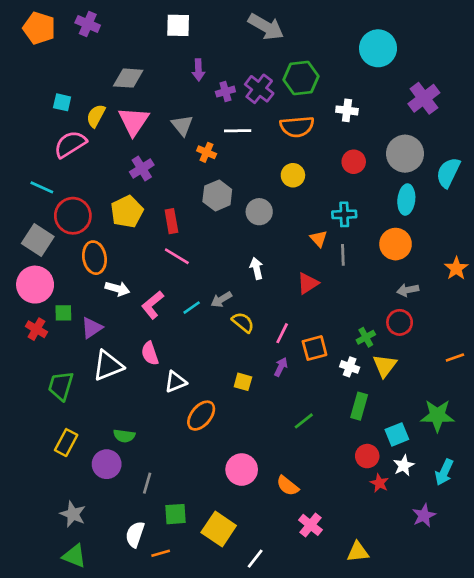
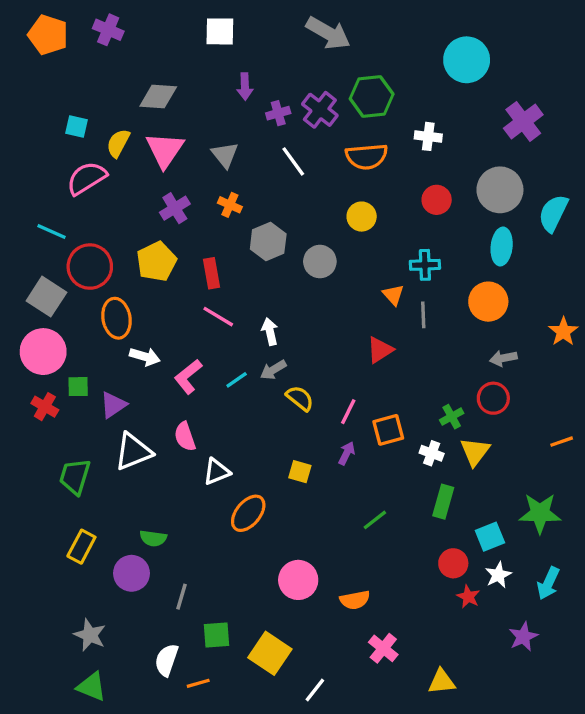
white line: (238, 131) -> (293, 161), turned 55
orange cross: (207, 152) -> (230, 205), moved
white arrow: (256, 268) -> (270, 332), moved
orange semicircle: (288, 486) -> (355, 600), turned -50

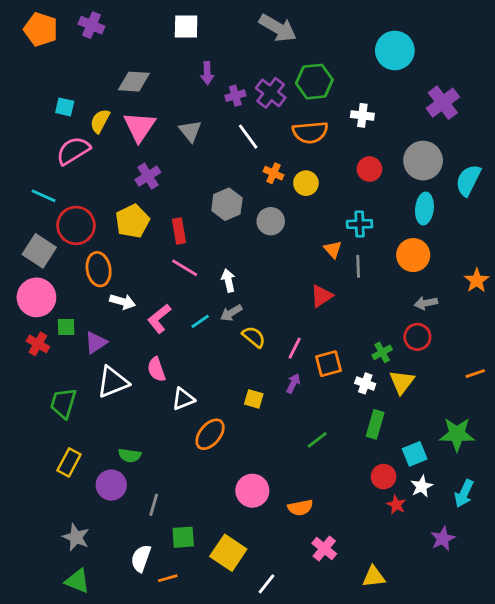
orange cross: (230, 205) -> (274, 173), moved

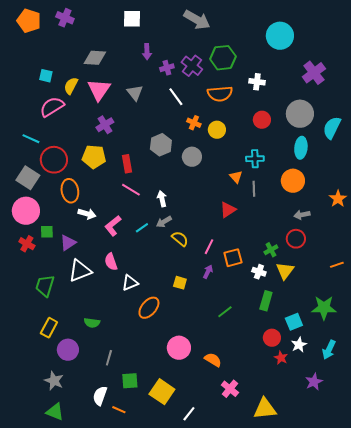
yellow pentagon: (132, 221) -> (94, 157), turned 30
purple circle: (111, 485) -> (68, 350), moved
orange semicircle: (300, 508) -> (213, 360), turned -138
yellow triangle: (374, 577) -> (265, 409), size x1.4
orange line: (168, 578) -> (119, 410), turned 40

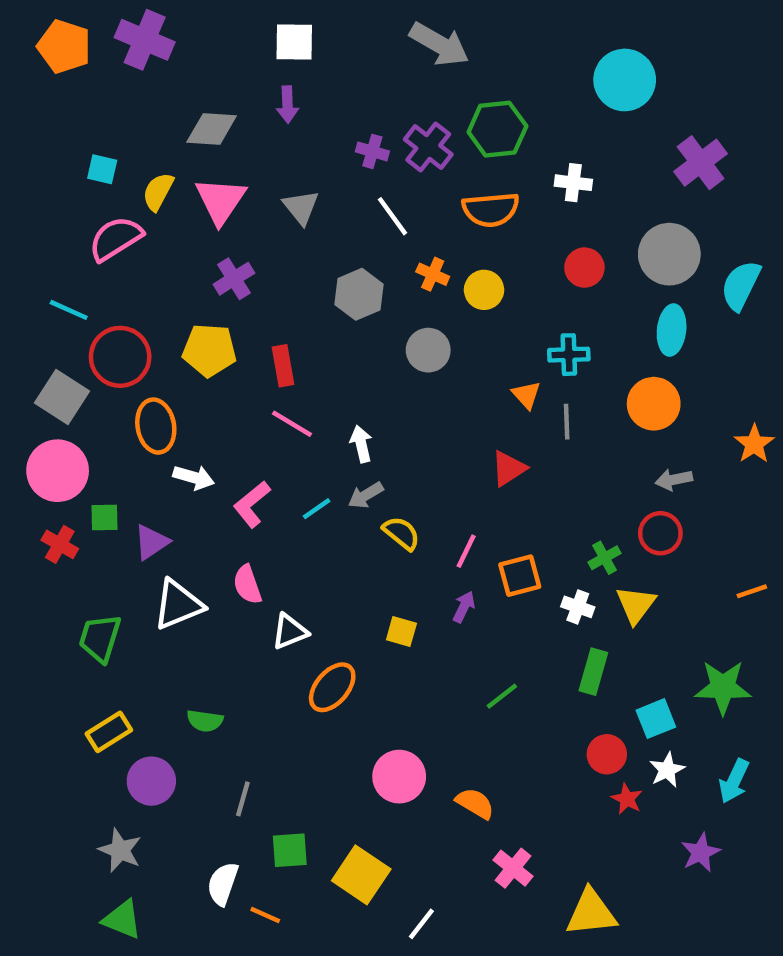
purple cross: (65, 18) -> (145, 40), size x1.4
purple arrow: (147, 52) -> (288, 105), moved
purple cross: (167, 68) -> (372, 151), turned 32
gray hexagon: (161, 145) -> (359, 294), moved
yellow rectangle: (49, 328) -> (109, 732), turned 30

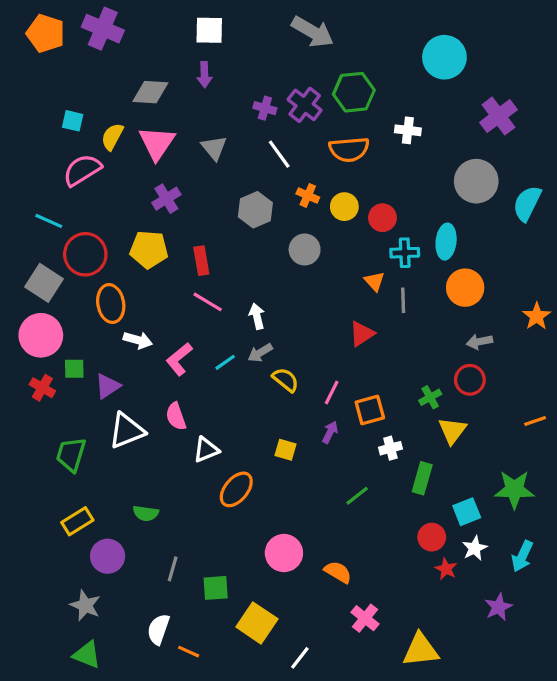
red circle: (584, 268) -> (382, 218), moved
cyan ellipse: (672, 330) -> (446, 242), moved
white cross: (578, 607) -> (390, 448), moved, turned -35
green square: (290, 850) -> (216, 588), moved

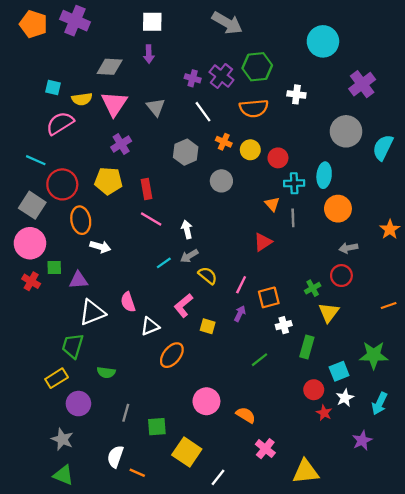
yellow semicircle: (112, 137) -> (82, 99), turned -126
pink L-shape: (179, 359) -> (183, 306), moved
purple triangle: (108, 386) -> (78, 280), turned 30
green trapezoid: (71, 454) -> (73, 346), moved

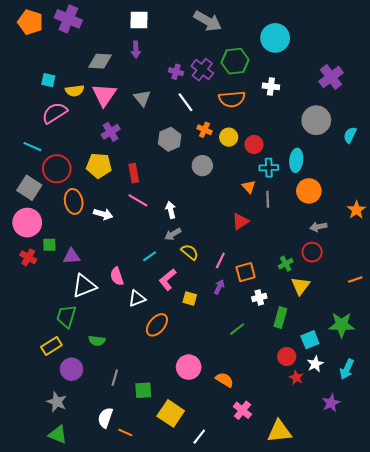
cyan circle: (323, 41) -> (275, 38), moved
cyan semicircle: (383, 147) -> (350, 135), size x0.7
white arrow: (100, 247) -> (103, 214), moved
cyan line: (164, 263) -> (150, 256), moved

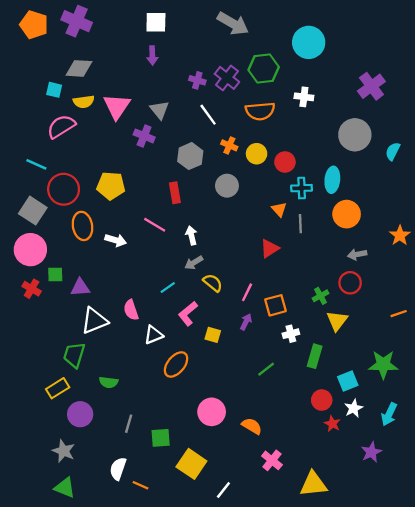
gray diamond: (100, 61) -> (79, 68), moved
purple cross: (111, 132) -> (144, 136), moved, turned -36
red rectangle: (134, 173) -> (175, 193), moved

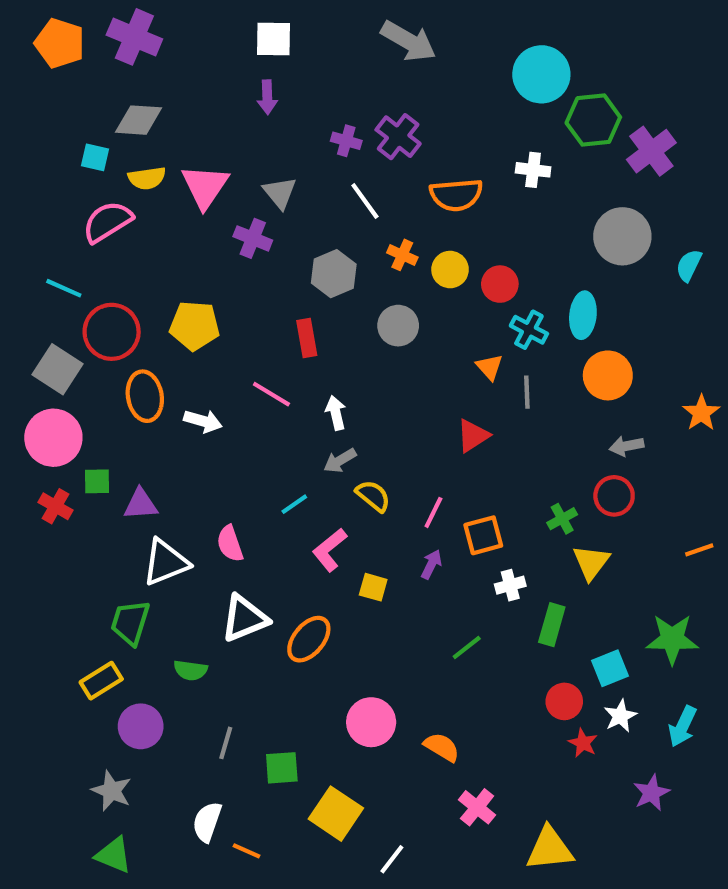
green hexagon: (264, 68) -> (593, 120), moved
cyan cross: (302, 188) -> (529, 330), turned 30
white triangle: (154, 335) -> (244, 618), moved, size x1.4

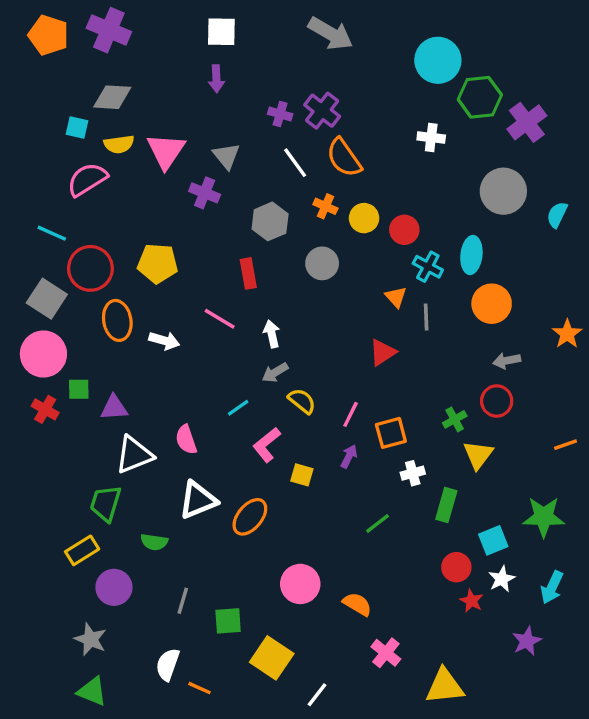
orange semicircle: (456, 195) -> (344, 158), moved, turned 60

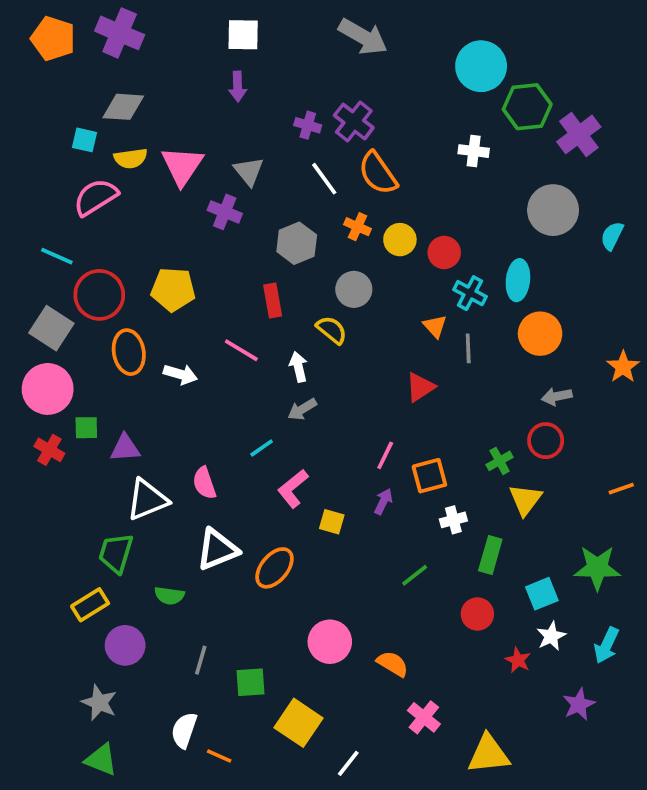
yellow semicircle: (302, 401) -> (332, 330), moved
red circle: (456, 567) -> (477, 614), moved

